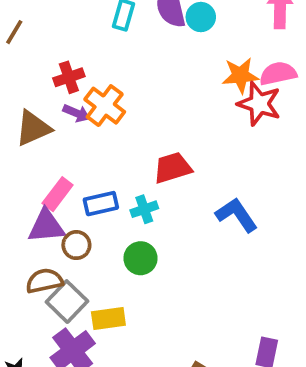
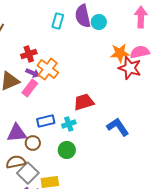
pink rectangle: (58, 194) -> (30, 88), moved

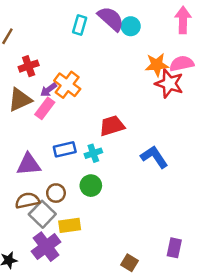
purple semicircle: (83, 16) -> (111, 19), turned 145
red cross: (29, 54) -> (29, 66), moved
purple arrow: (33, 73) -> (49, 90), turned 120
brown circle: (33, 143) -> (56, 193), moved

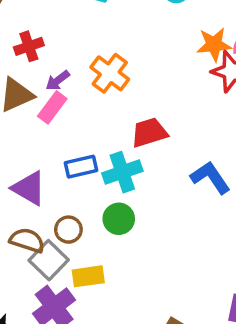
orange cross: (67, 85) -> (110, 73), moved
cyan cross: (93, 153) -> (122, 172), size x1.5
purple triangle: (29, 164) -> (29, 188), turned 35
brown semicircle: (27, 201) -> (27, 240), turned 30

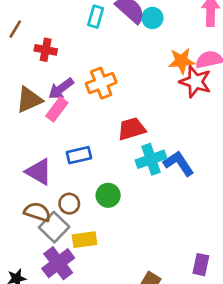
red cross: (29, 46) -> (46, 50), moved, turned 30
orange cross: (110, 73) -> (101, 83), turned 32
purple arrow: (58, 80) -> (61, 89), size x1.4
cyan cross: (122, 172) -> (151, 159), moved

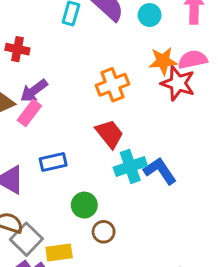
cyan circle: (152, 18) -> (150, 15), moved
orange cross: (101, 83) -> (112, 85), moved
red trapezoid: (132, 129) -> (110, 134), turned 68
brown circle: (69, 204) -> (104, 232), moved

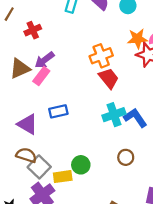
red cross: (17, 49) -> (33, 30), turned -35
red trapezoid: (110, 134) -> (109, 78), moved
green circle: (84, 205) -> (81, 165), moved
brown circle: (104, 232) -> (126, 157), moved

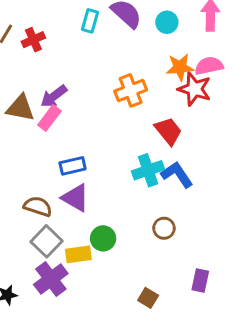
red cross: (33, 30) -> (33, 40), moved
brown triangle: (20, 69) -> (20, 108), turned 35
red trapezoid: (109, 78) -> (168, 131), moved
purple triangle: (27, 124) -> (76, 198), moved
brown semicircle: (26, 155) -> (38, 206), moved

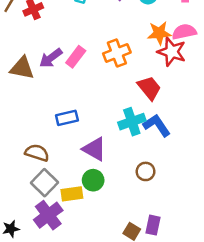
pink rectangle: (49, 118) -> (76, 57), moved
purple triangle: (76, 198) -> (94, 149), moved
purple rectangle: (200, 280) -> (153, 225), moved

